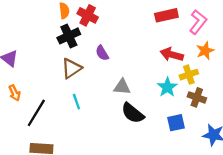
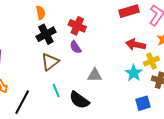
red cross: (88, 15) -> (77, 26), moved
black semicircle: (133, 113) -> (79, 100), moved

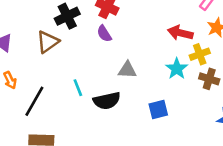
brown triangle: (50, 62) -> (48, 42), moved
black semicircle: (79, 100) -> (107, 101), turned -50
blue square: (143, 103) -> (158, 109), moved

